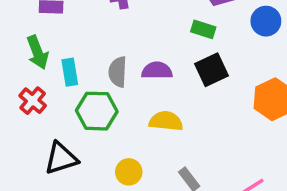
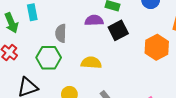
purple semicircle: (157, 71) -> (94, 20), moved
cyan rectangle: (70, 72) -> (32, 12), moved

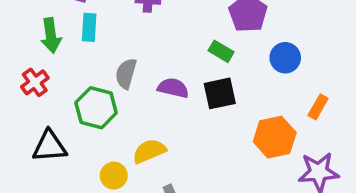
purple semicircle: (94, 20) -> (173, 88), moved
yellow semicircle: (91, 63) -> (149, 151), moved, turned -42

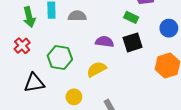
blue circle: (285, 58) -> (169, 28), moved
gray semicircle: (126, 74) -> (77, 16), moved, turned 78
yellow semicircle: (149, 151) -> (97, 69), moved

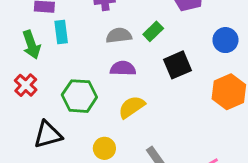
gray semicircle: (77, 16) -> (119, 36), moved
green rectangle: (131, 17) -> (153, 31), moved, turned -64
purple semicircle: (105, 42) -> (123, 68), moved

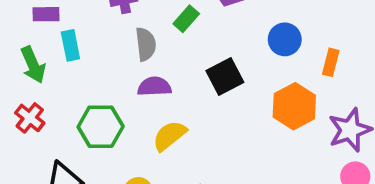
green rectangle: (153, 31) -> (186, 19), moved
gray semicircle: (119, 36) -> (146, 44), turned 95

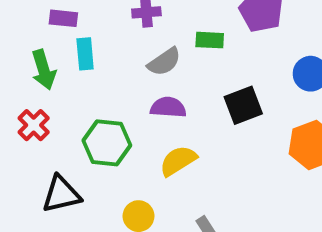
green rectangle: (186, 19) -> (210, 40), turned 45
gray semicircle: (146, 44) -> (164, 62), turned 56

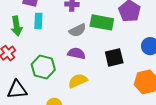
green rectangle: (210, 40) -> (102, 22), size x1.6

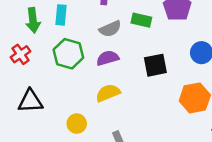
green rectangle: (102, 22) -> (141, 20), size x0.7
purple semicircle: (76, 53) -> (108, 58), turned -30
green hexagon: (43, 67) -> (68, 54), moved

